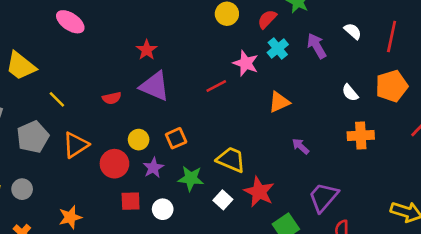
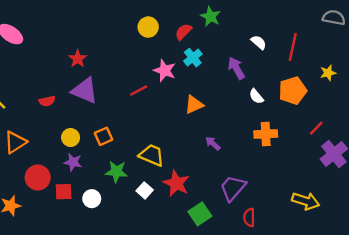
purple arrow: (317, 46) -> (236, 68), moved
red circle: (114, 164) -> (38, 177), moved
purple star: (153, 168) -> (73, 162), moved, turned -30

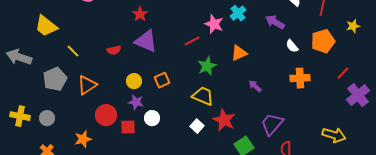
purple arrow: (236, 68) -> (275, 22), turned -30
green star: (116, 172) -> (207, 66), moved, turned -30
white circle: (92, 199) -> (152, 118), moved

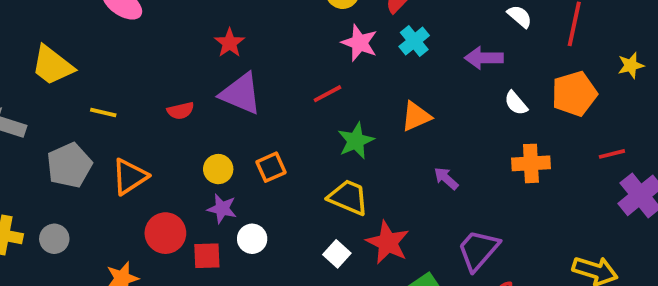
purple arrow: (275, 22) -> (484, 58), turned -30
pink star: (214, 24) -> (360, 43), moved
yellow line: (73, 51) -> (103, 113), turned -32
red line: (343, 73) -> (612, 154), turned 32

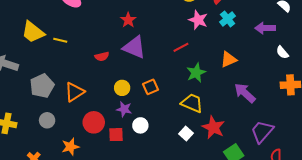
yellow line: (103, 113) -> (60, 40), moved
purple arrow: (446, 178) -> (245, 93), size x1.6
gray circle: (54, 239) -> (47, 120), moved

